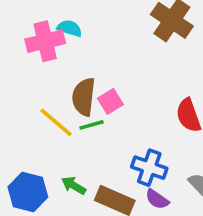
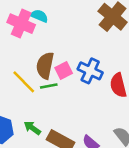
pink cross: (45, 41) -> (21, 24), turned 32
blue cross: (149, 168) -> (90, 71), moved

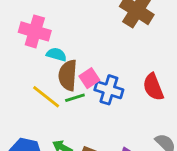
cyan semicircle: (39, 16) -> (56, 54), moved
blue cross: (90, 71) -> (109, 90), moved

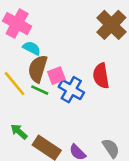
red semicircle: (153, 87) -> (101, 76), moved
green line: (75, 98) -> (40, 90), turned 30

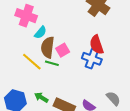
cyan semicircle: (32, 48) -> (40, 32), turned 112
blue cross: (71, 90) -> (92, 59), moved

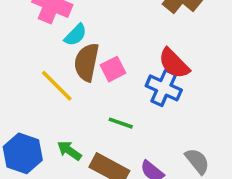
red semicircle: (97, 45) -> (174, 63), turned -30
green line: (52, 63) -> (121, 123), moved

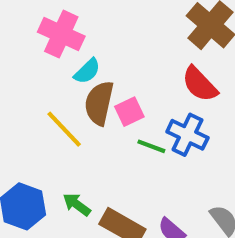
red semicircle: (174, 63) -> (200, 84), moved
green line: (121, 123) -> (151, 146), moved

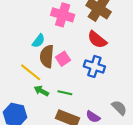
pink cross: (61, 34) -> (63, 15), moved
green line: (151, 146) -> (65, 93), moved
green arrow: (77, 204) -> (41, 91), moved

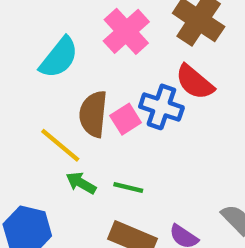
pink cross: (63, 15) -> (126, 31), turned 30
cyan semicircle: (38, 41) -> (59, 58), moved, size x1.5
blue cross: (94, 66) -> (161, 107), moved

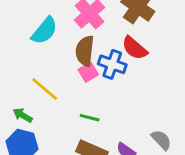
brown semicircle: (93, 114) -> (85, 51), moved
green arrow: (81, 183) -> (23, 115), moved

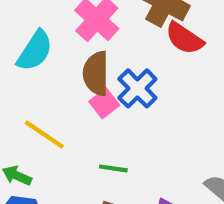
red semicircle: (135, 48) -> (184, 38), moved
blue cross: (112, 64) -> (137, 88), turned 32

